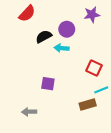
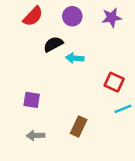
purple circle: (67, 29) -> (72, 16), moved
purple square: (48, 84) -> (32, 100), moved
brown rectangle: (88, 104) -> (79, 127), moved, turned -49

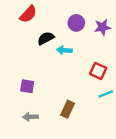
purple circle: (72, 16) -> (76, 23), moved
purple star: (112, 18) -> (102, 27), moved

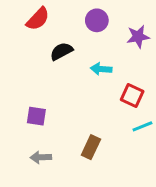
purple circle: (76, 23) -> (97, 20), moved
cyan arrow: (64, 50) -> (101, 69), moved

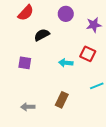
cyan arrow: (101, 69) -> (66, 63), moved
red square: (132, 95) -> (88, 54), moved
purple square: (36, 116) -> (25, 63), moved

